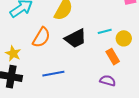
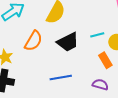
blue line: (53, 74) -> (61, 77), moved

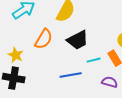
cyan line: (97, 35) -> (94, 60), moved

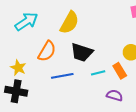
black trapezoid: (78, 40) -> (82, 52), turned 45
blue line: (71, 75) -> (62, 76), moved

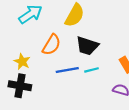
cyan line: (98, 73) -> (91, 70), moved

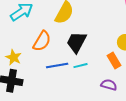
black trapezoid: (87, 46) -> (76, 42), turned 100

